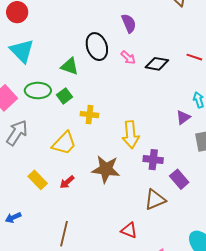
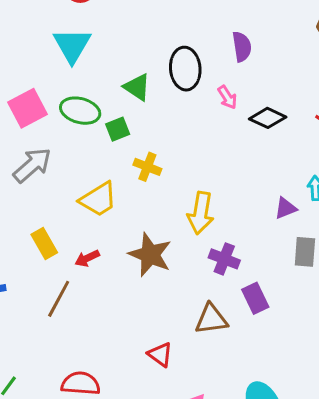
brown line: (64, 234) -> (59, 299), moved

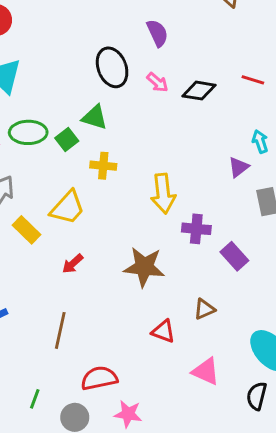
green triangle: (137, 87) -> (95, 117), moved
yellow rectangle: (44, 243) -> (27, 230), moved
brown star: (150, 255) -> (144, 267), moved
brown line: (59, 299) -> (60, 330), moved
brown triangle: (211, 319) -> (204, 309), moved, size x0.7

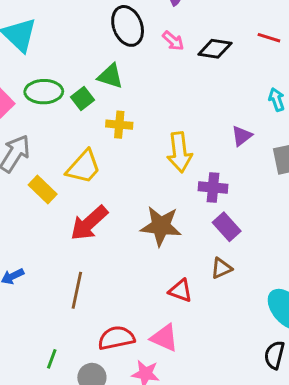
purple triangle: (238, 167) -> (242, 136), moved
purple rectangle: (234, 256) -> (227, 227), moved
red arrow: (73, 264) -> (89, 223), size x1.8
pink triangle: (206, 371) -> (164, 338), moved

